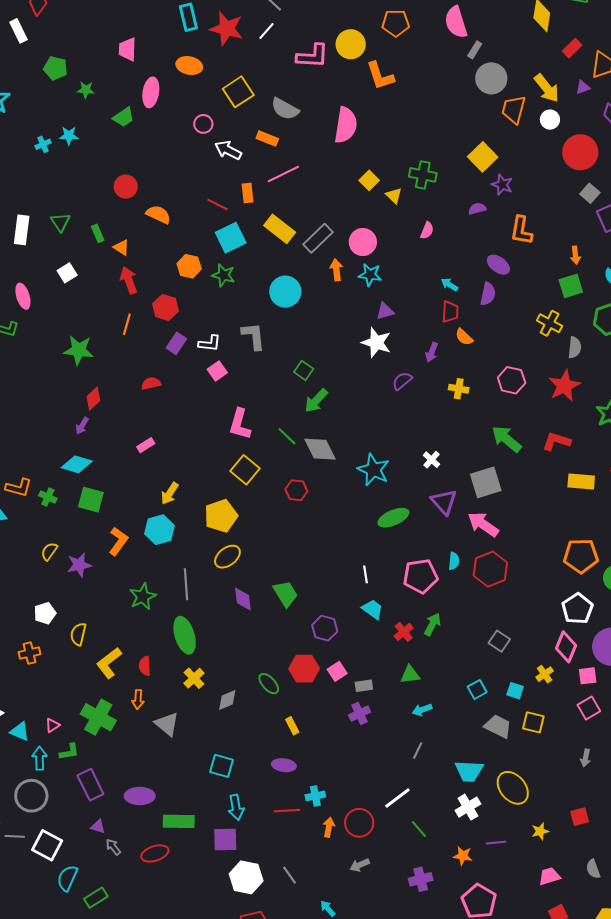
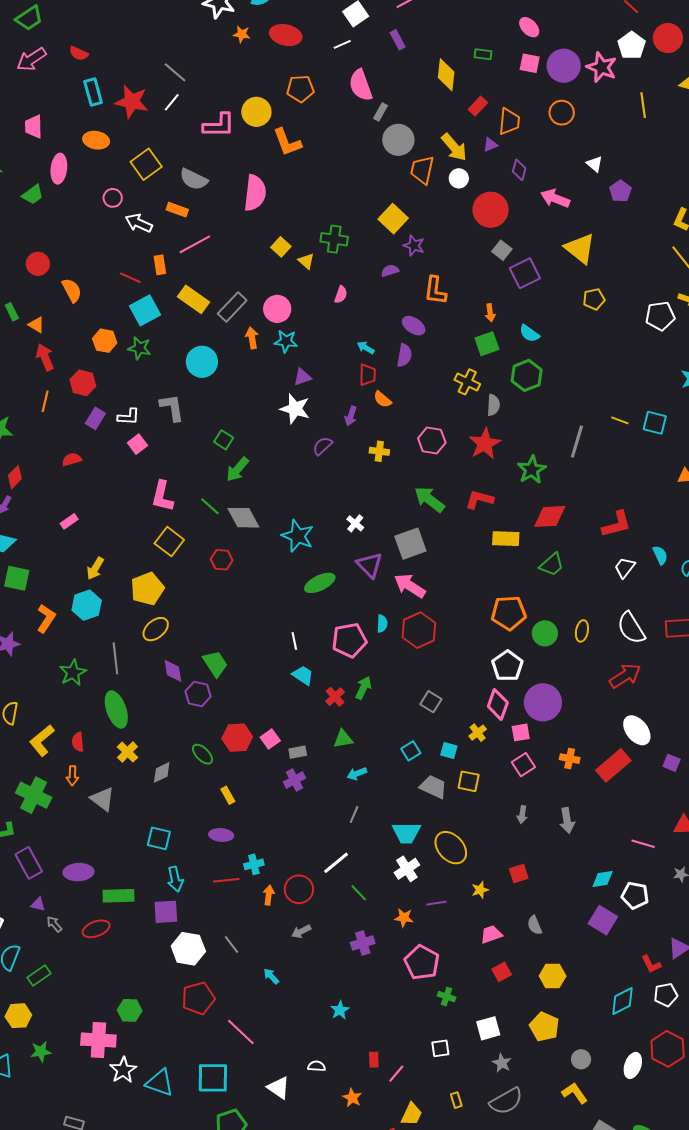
orange semicircle: (158, 214) -> (72, 290), turned 40
purple hexagon: (325, 628) -> (198, 694), moved

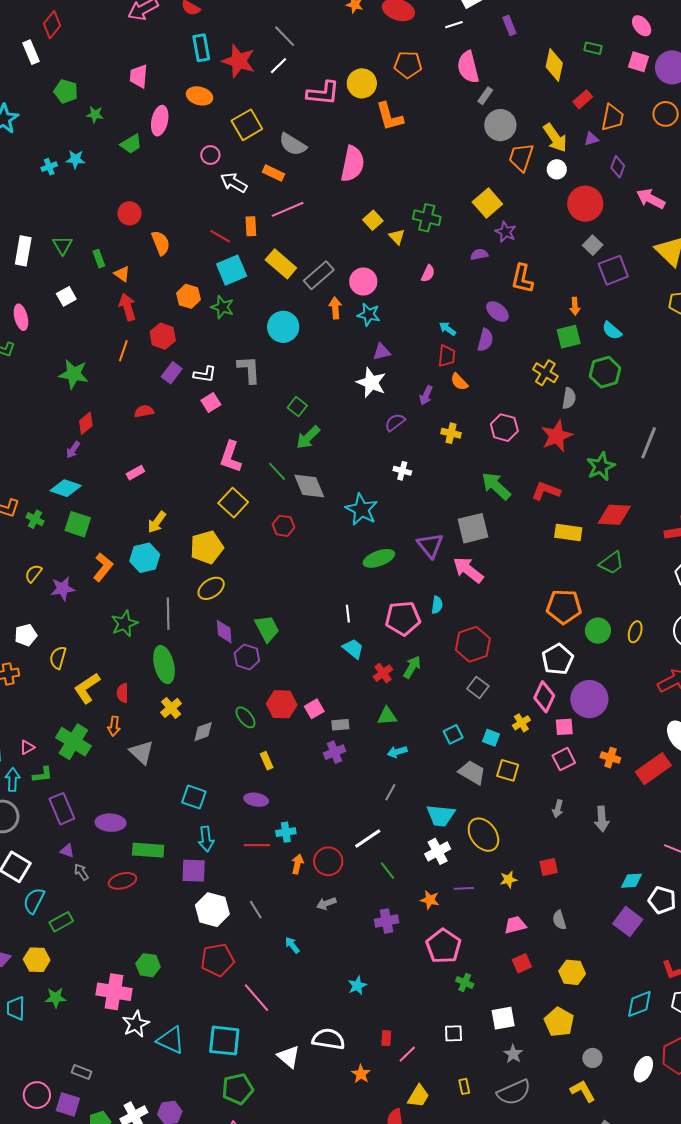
white cross: (355, 523) -> (402, 471), moved, turned -30
red hexagon: (419, 630) -> (473, 644), moved
white semicircle: (317, 1066) -> (329, 1039), size x1.8

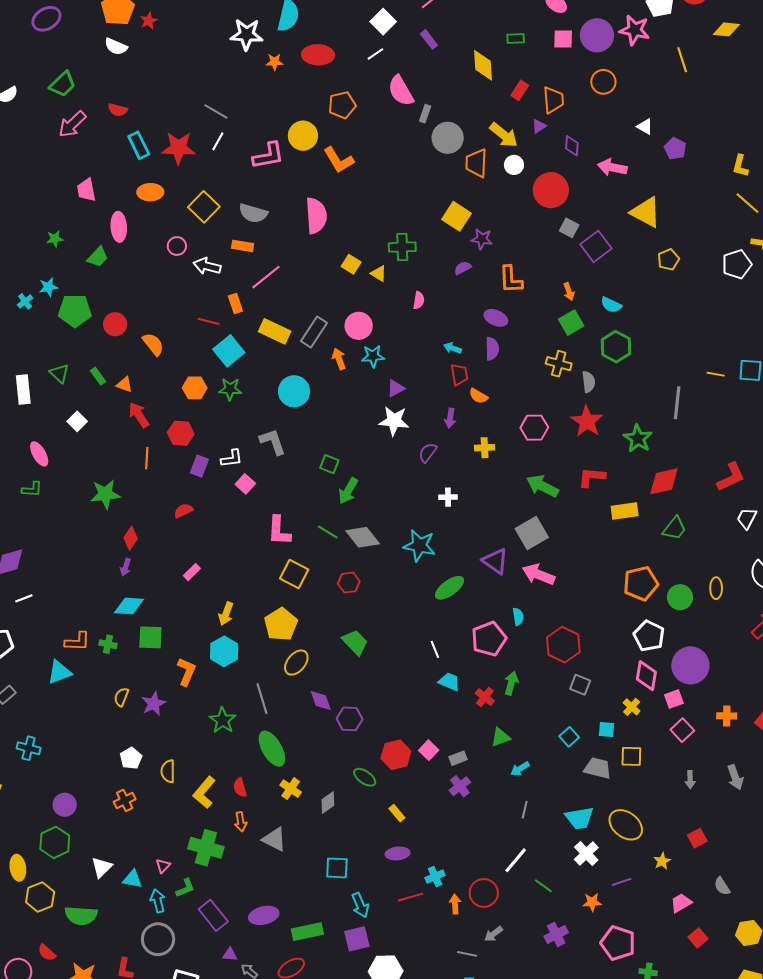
green pentagon: (66, 91) -> (75, 311), moved, size x1.4
green trapezoid: (267, 629) -> (355, 642), moved
gray line: (256, 910) -> (467, 954), moved, turned -30

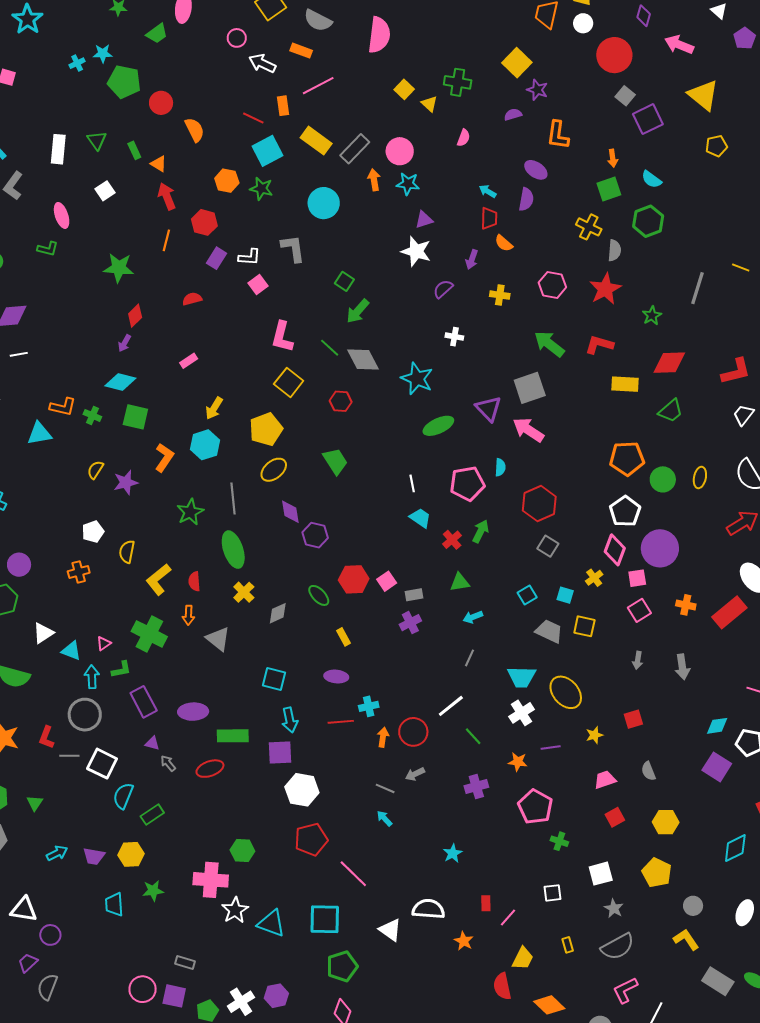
green star: (638, 439) -> (652, 316), size x0.7

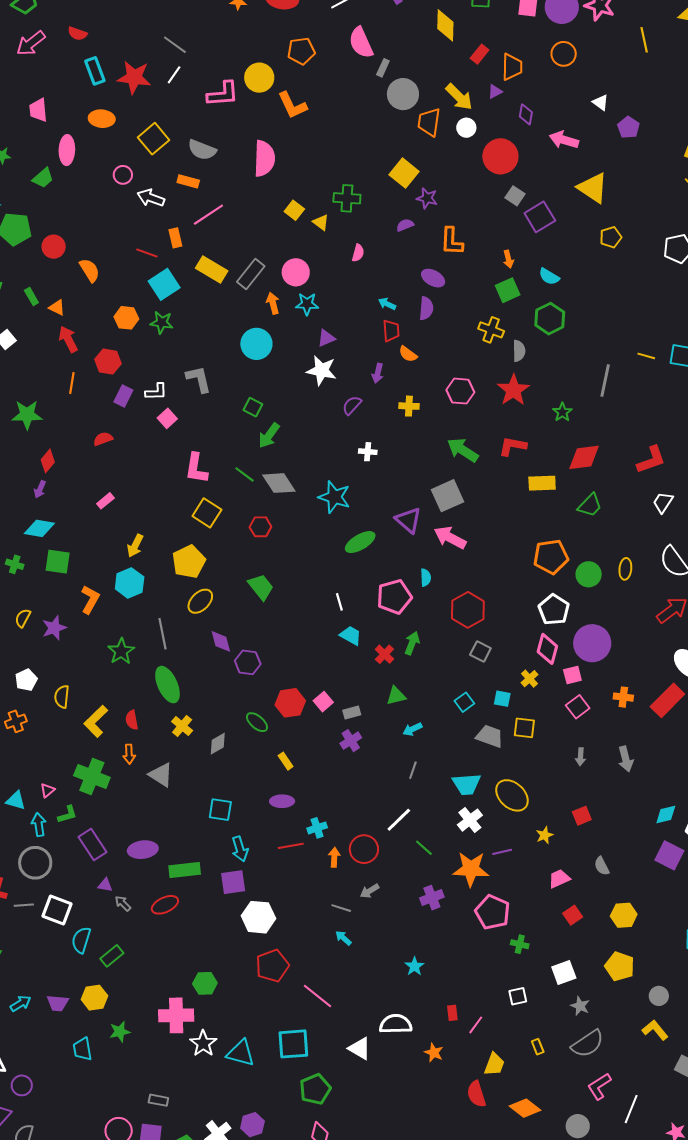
cyan circle: (324, 203) -> (256, 344), moved
orange star: (518, 762) -> (471, 869), size x1.8

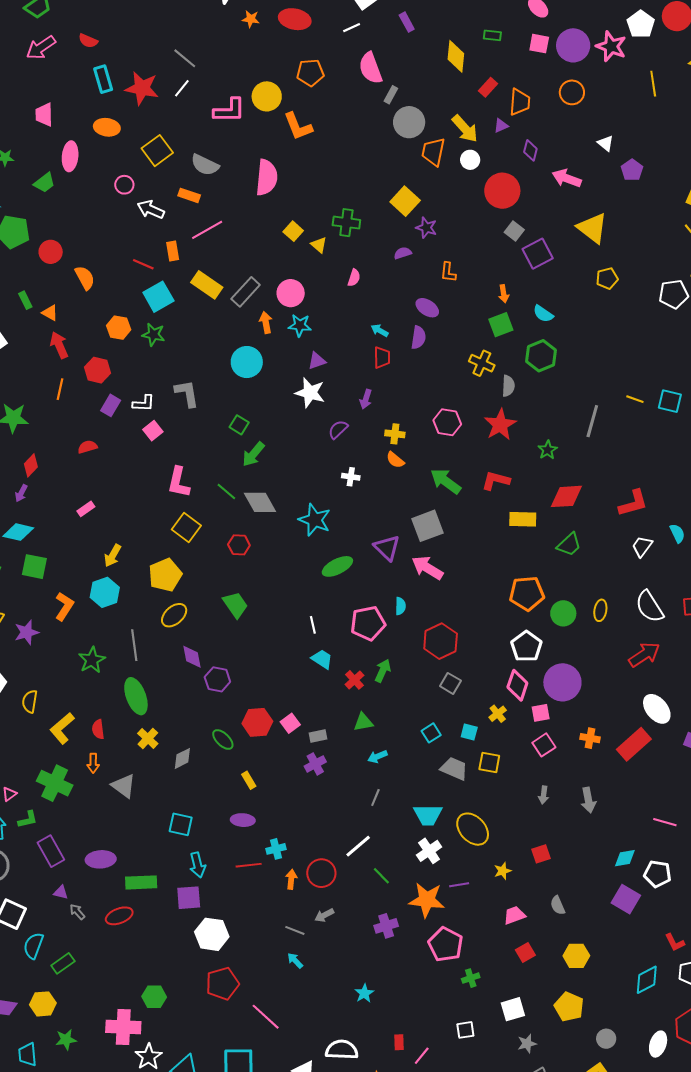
orange L-shape: (452, 241) -> (448, 272), size x0.7
orange semicircle: (408, 354) -> (395, 460), moved
green cross: (520, 944) -> (471, 978), turned -36
gray star: (580, 1006) -> (527, 1044), turned 30

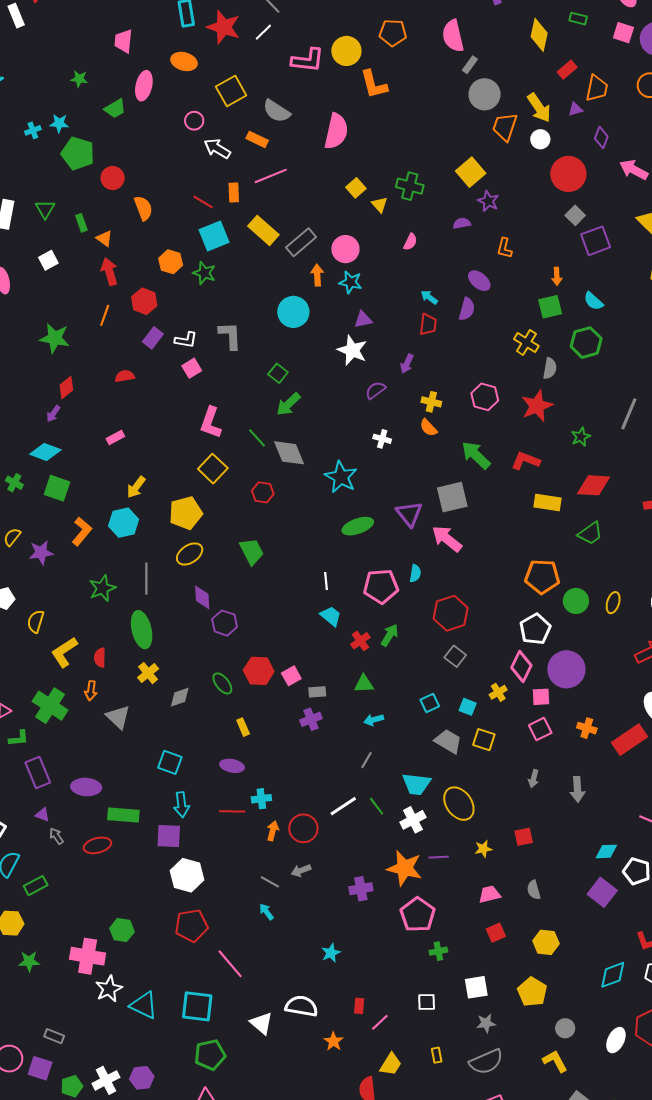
green line: (381, 876) -> (377, 806), moved

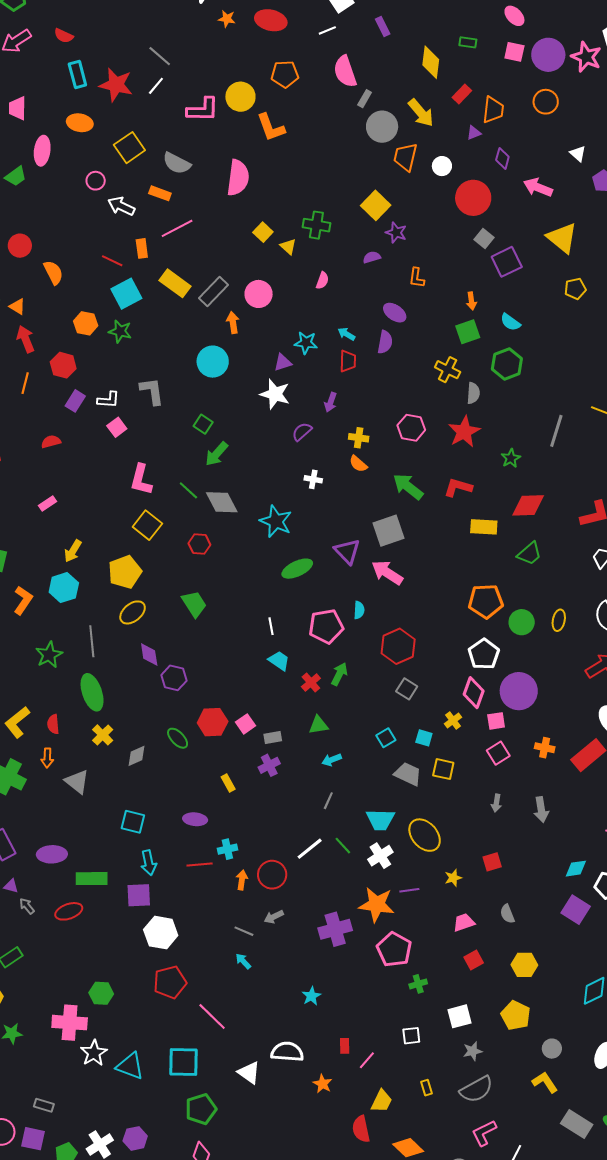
yellow arrow: (539, 108) -> (421, 113), moved
cyan star: (351, 282) -> (306, 343), moved
yellow rectangle: (243, 727) -> (228, 783), moved
purple cross: (361, 889) -> (335, 929), size x1.4

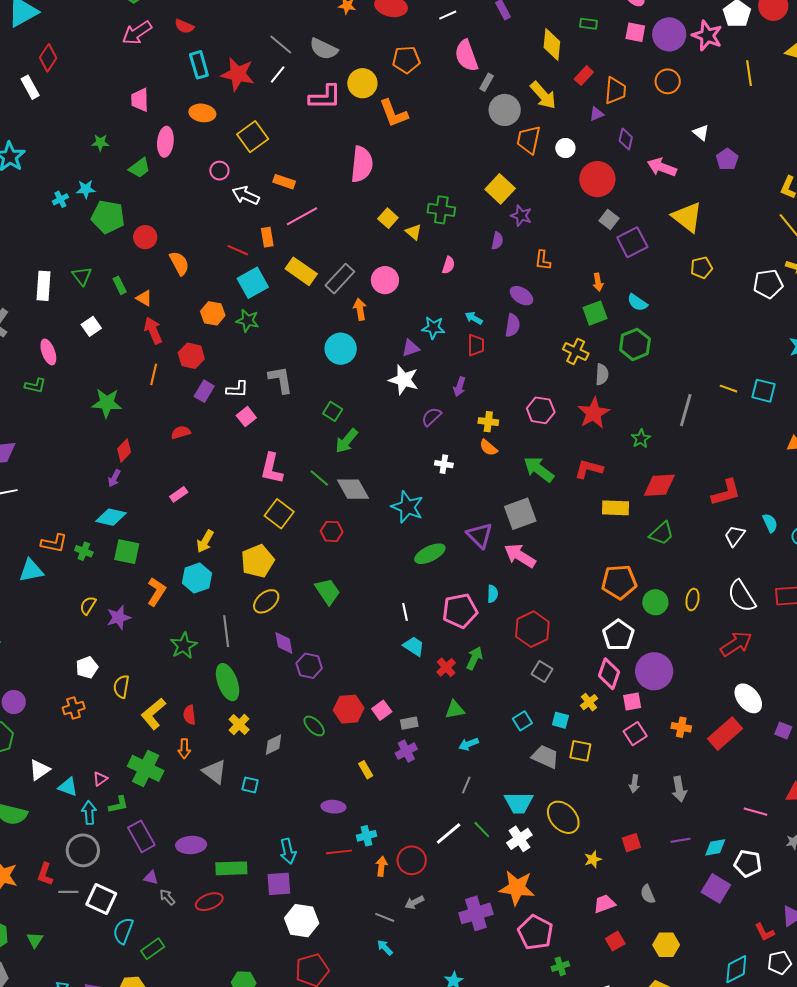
gray semicircle: (177, 163) -> (324, 49), moved
purple semicircle: (372, 257) -> (497, 241), turned 120
cyan square: (133, 822) -> (250, 785), moved, size x0.7
purple line: (409, 890) -> (681, 840), moved

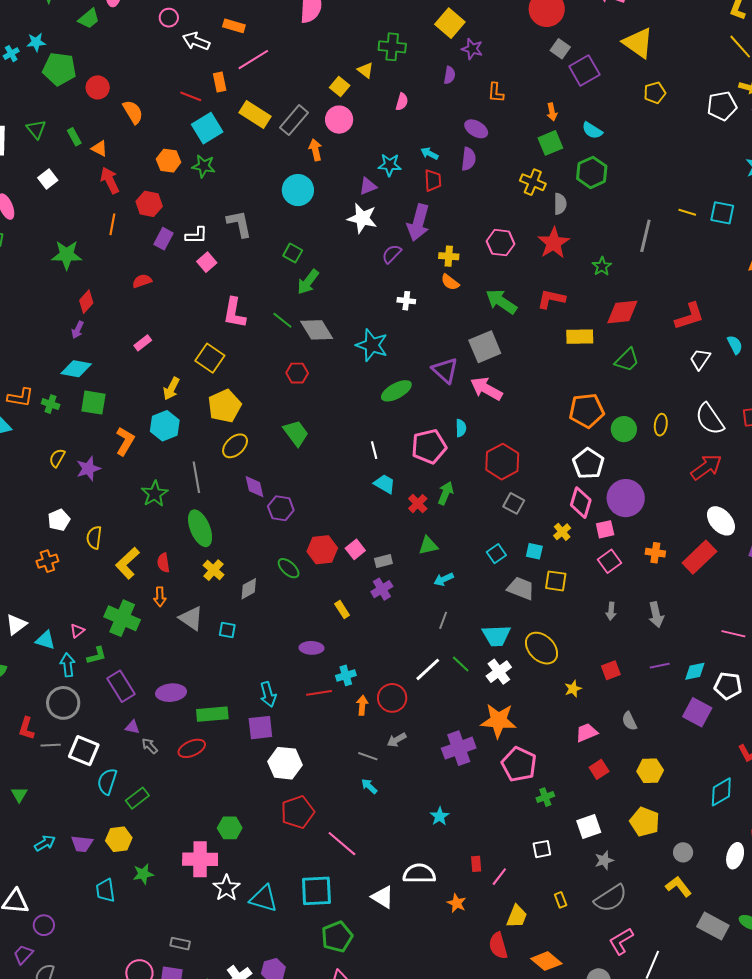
yellow square: (388, 218) -> (340, 87), moved
purple arrow: (459, 387) -> (418, 223), size x1.8
yellow square: (279, 514) -> (210, 358), moved

